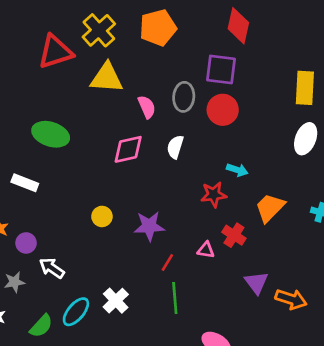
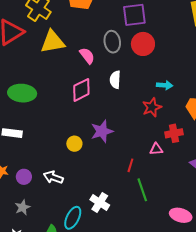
purple star: (149, 226) -> (102, 131), moved
red cross: (234, 235) -> (174, 133), turned -30
white arrow: (52, 268) -> (53, 177), moved

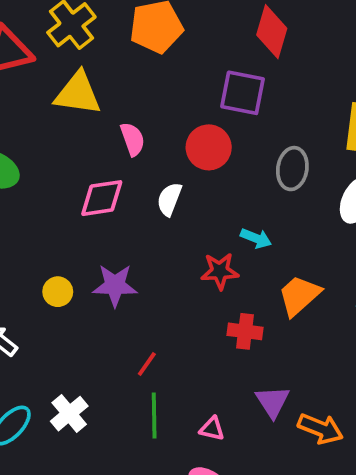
gray ellipse: (112, 42) -> (292, 169), moved
red circle: (143, 44) -> (209, 147), moved
pink triangle: (156, 149) -> (212, 429), moved

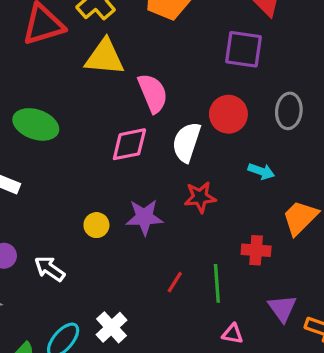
pink semicircle: (133, 139) -> (153, 93), size x1.4
red circle: (209, 147) -> (228, 114), moved
white semicircle: (169, 199) -> (186, 142), size x1.4
red star: (220, 271) -> (200, 197), moved
green line: (154, 416) -> (217, 283), moved

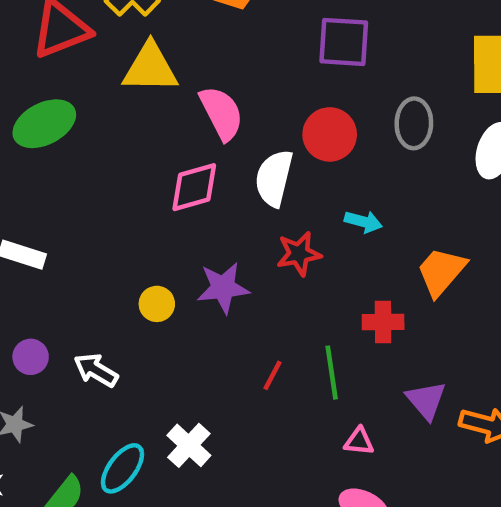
green ellipse: (36, 124) -> (44, 124), moved, turned -42
cyan arrow: (261, 171) -> (363, 222), moved

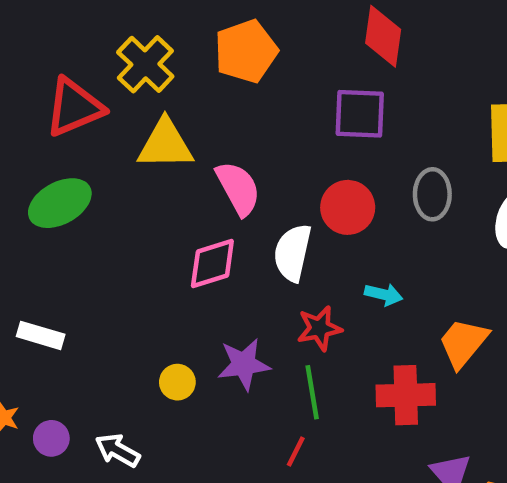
red cross: (383, 322) -> (406, 395), size x1.4
green line: (332, 373) -> (312, 392), moved

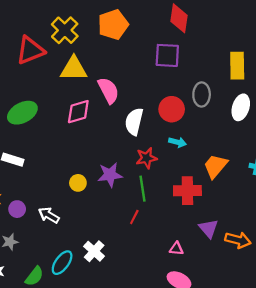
green ellipse: (60, 203) -> (22, 113), moved
red circle: (348, 207) -> (172, 109), moved
pink diamond: (212, 264) -> (78, 112), moved

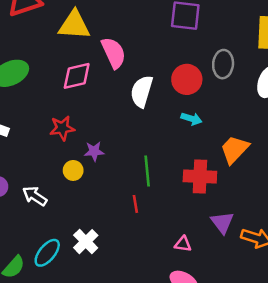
red star: (146, 158) -> (62, 128), moved
purple star: (110, 175) -> (94, 151), moved, size x0.7
yellow circle: (78, 183) -> (73, 170), moved
red line: (134, 217) -> (135, 204), turned -40

